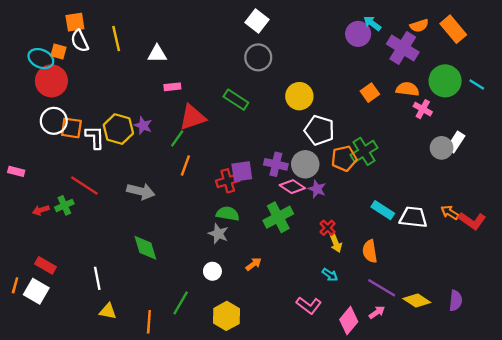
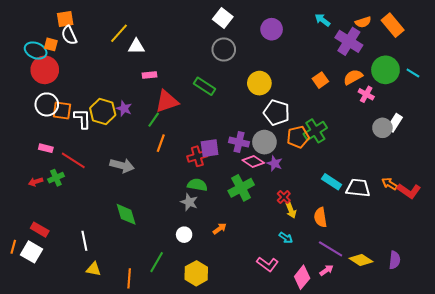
purple circle: (358, 34) -> (272, 29), moved
yellow line: (116, 39) -> (119, 33), moved, turned 55
orange semicircle: (407, 89) -> (353, 77), turned -36
pink rectangle: (16, 171) -> (46, 148), moved

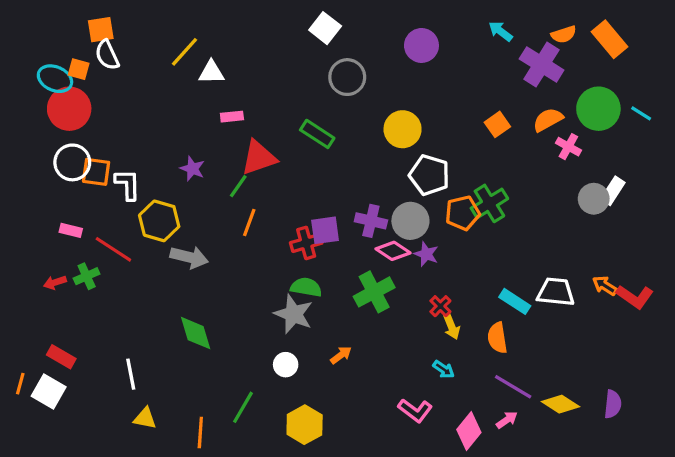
white square: (223, 18) -> (325, 28), moved
yellow hexagon: (103, 112) -> (159, 221), moved
cyan rectangle: (332, 182) -> (515, 301), moved
gray star: (189, 202) -> (294, 314), size x1.4

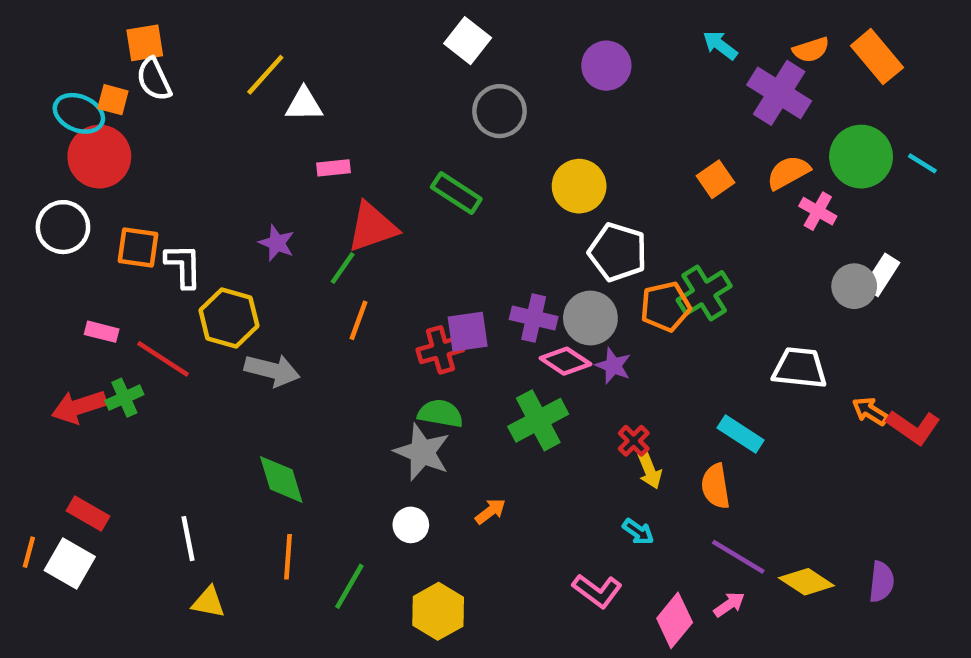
white circle: (72, 162) -> (63, 227), moved
red arrow: (55, 282) -> (79, 407), size x1.6
white trapezoid: (556, 292) -> (800, 368), moved
orange line: (200, 433) -> (288, 557), moved

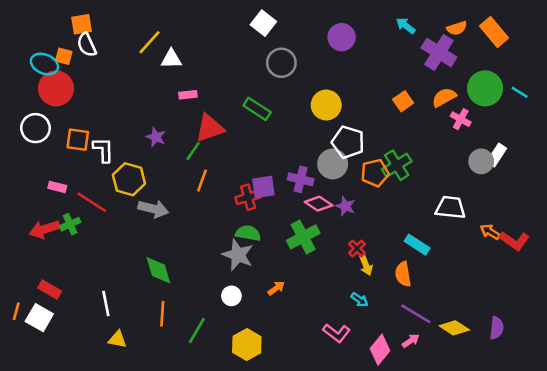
gray circle: (590, 318) -> (333, 164), moved

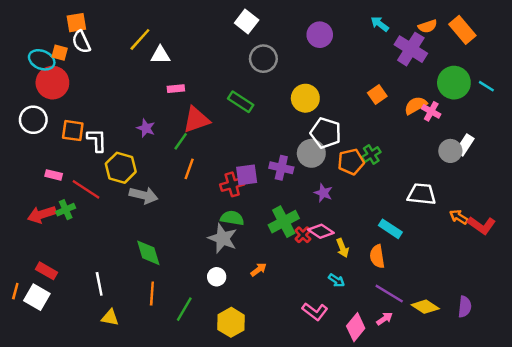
orange semicircle: (444, 97) -> (416, 105), moved
green cross: (397, 165) -> (371, 155), size x0.7
pink diamond: (319, 204) -> (321, 231), moved
red cross: (357, 248) -> (303, 235), moved

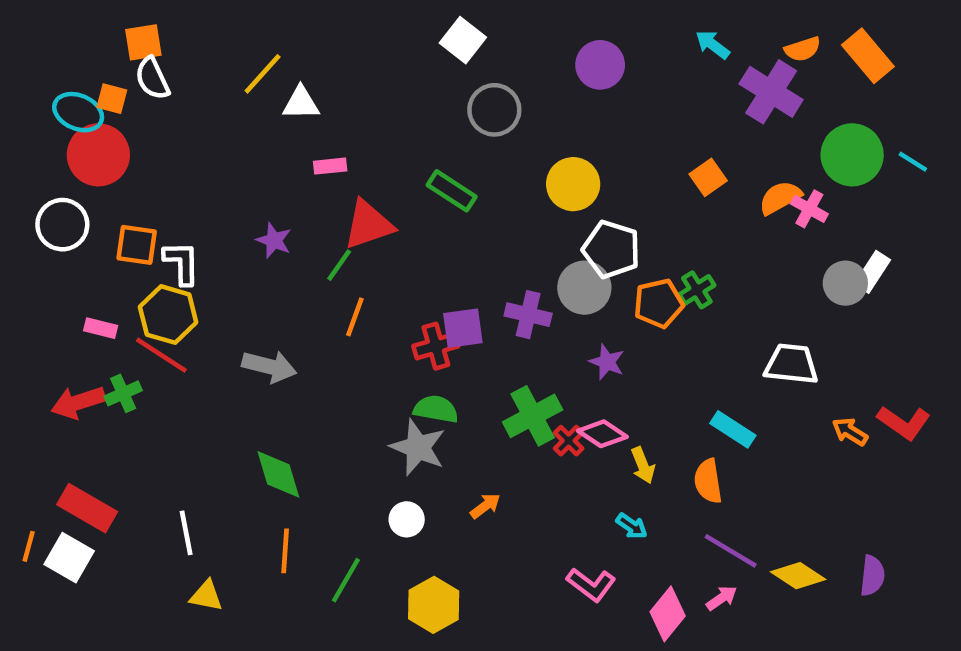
yellow hexagon: (121, 168) -> (168, 315), moved
orange arrow: (459, 217) -> (850, 432), moved
red rectangle: (46, 271) -> (87, 508), size x1.4

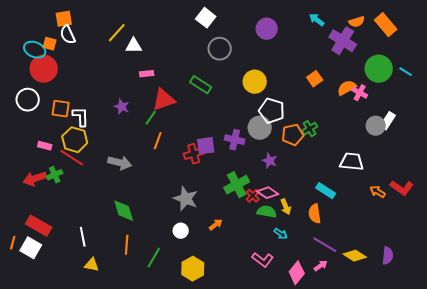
green semicircle: (436, 409) -> (267, 212), moved

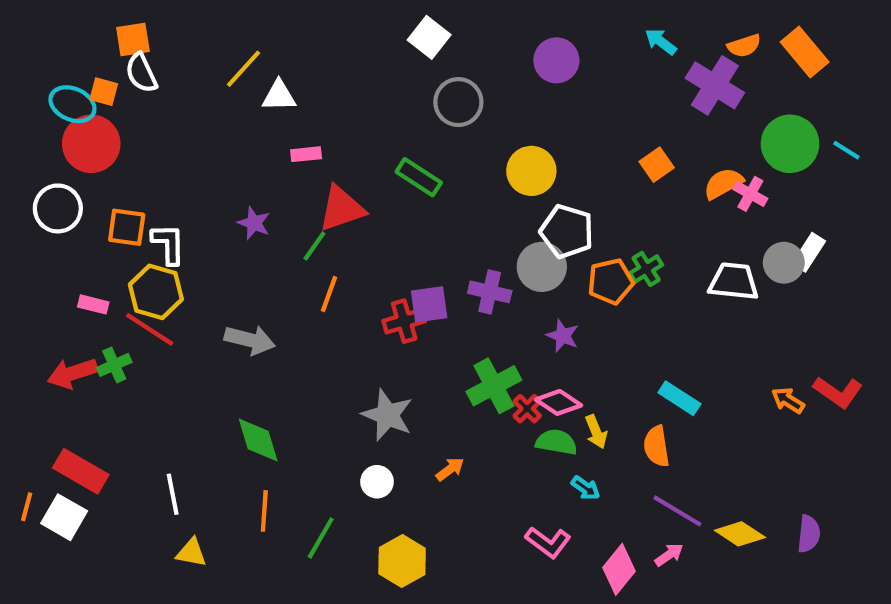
white trapezoid: (352, 162) -> (734, 281), moved

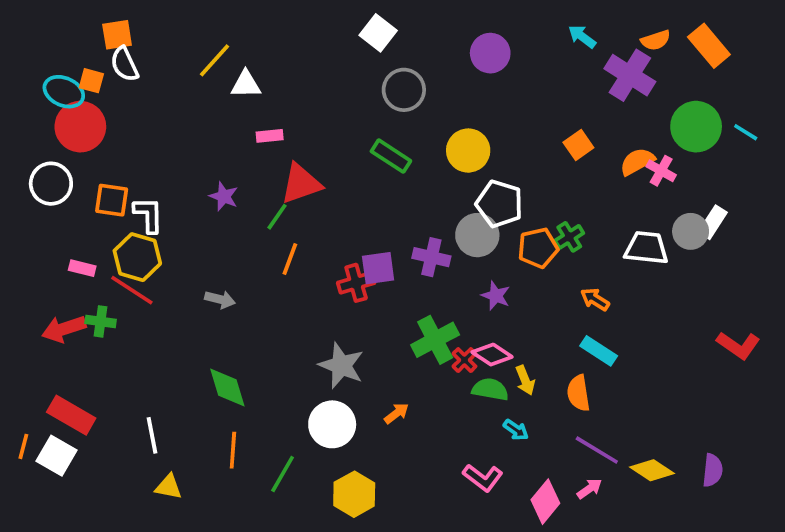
green rectangle: (419, 177) -> (391, 156), moved
gray arrow: (250, 340) -> (220, 299), size x0.7
green cross: (114, 365) -> (101, 321), turned 32
orange arrow: (788, 400) -> (595, 299), moved
white circle: (377, 482) -> (332, 424), size x1.6

